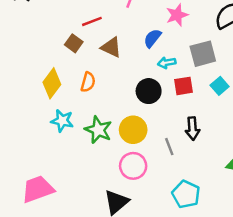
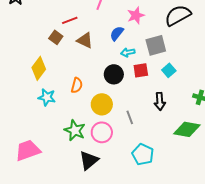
orange semicircle: (88, 82) -> (77, 85), moved
black arrow: (192, 128) -> (160, 101), moved
green star: (98, 130) -> (75, 130), moved

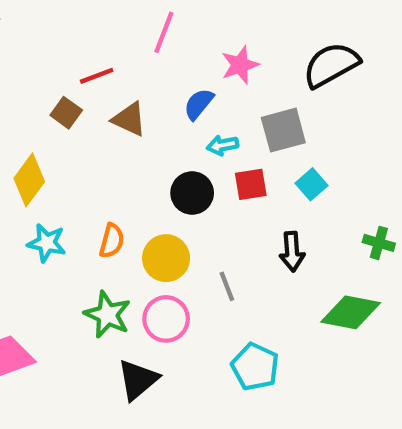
orange semicircle: (77, 85) -> (112, 241), moved

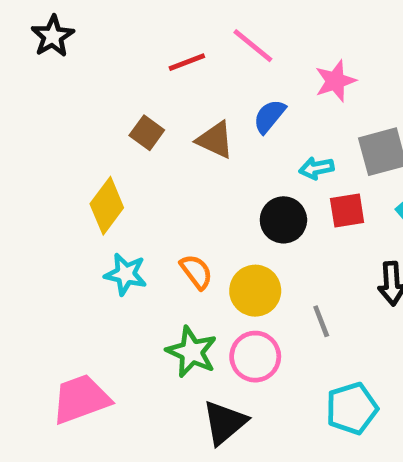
pink line: (164, 32) -> (253, 46), turned -72
red line: (97, 76) -> (187, 62), moved
blue semicircle: (199, 104) -> (269, 116), moved
orange semicircle: (112, 241) -> (196, 272), turned -52
cyan pentagon: (255, 367) -> (352, 408), turned 30

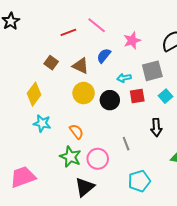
orange semicircle: (196, 272) -> (76, 131), moved
yellow circle: (255, 291) -> (84, 93), moved

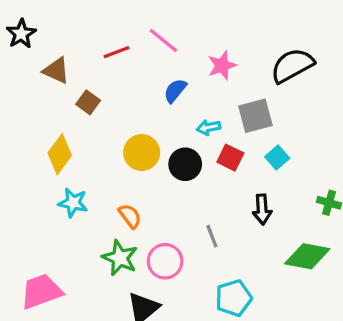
brown triangle: (81, 66) -> (56, 71), moved
red square: (137, 96) -> (230, 158), turned 35

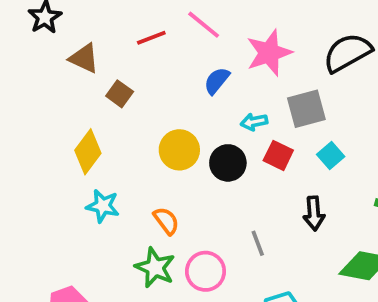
pink star: (222, 66) -> (269, 53), size x1.4

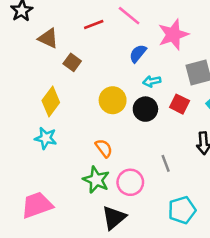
cyan arrow: (254, 122) -> (152, 81), moved
cyan star: (103, 206) -> (46, 138), moved

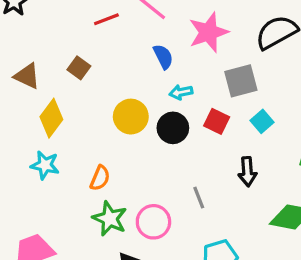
brown triangle: (48, 38) -> (27, 76), moved
blue semicircle: (138, 54) -> (163, 57), turned 114
orange semicircle: (104, 148) -> (100, 178), moved, turned 60

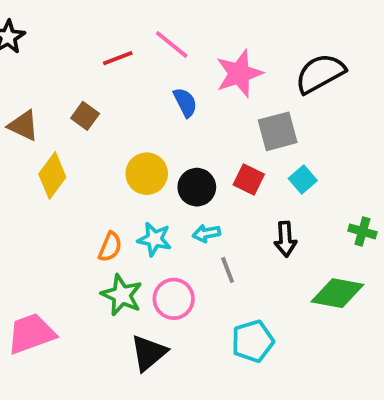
cyan arrow: (181, 92) -> (206, 233), moved
cyan star: (45, 165) -> (154, 239), moved

